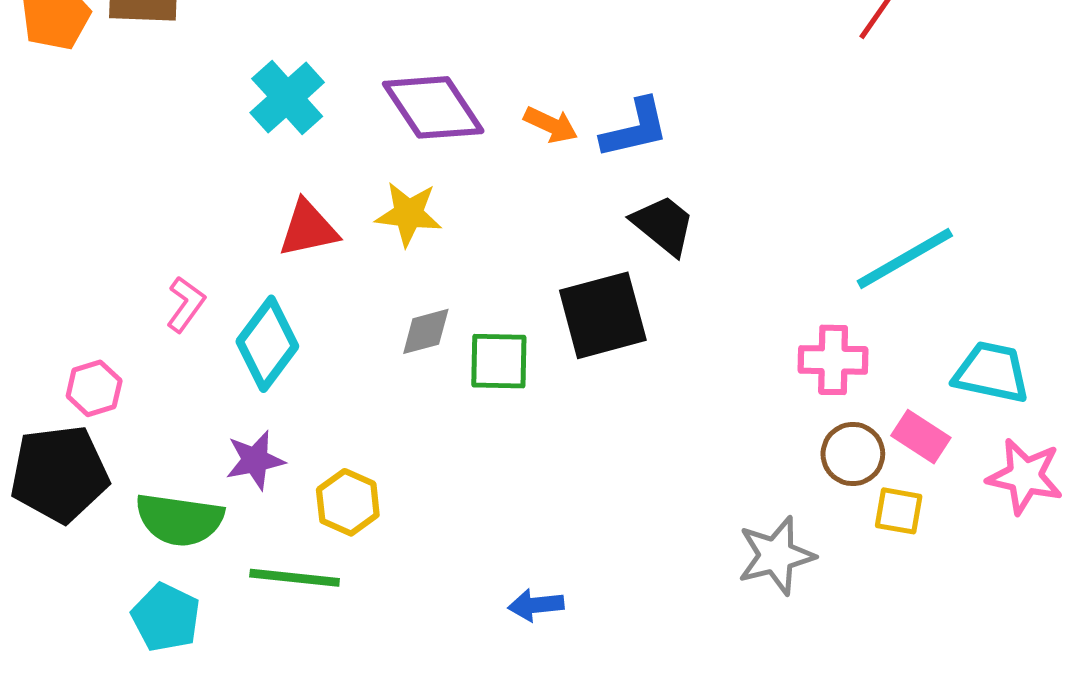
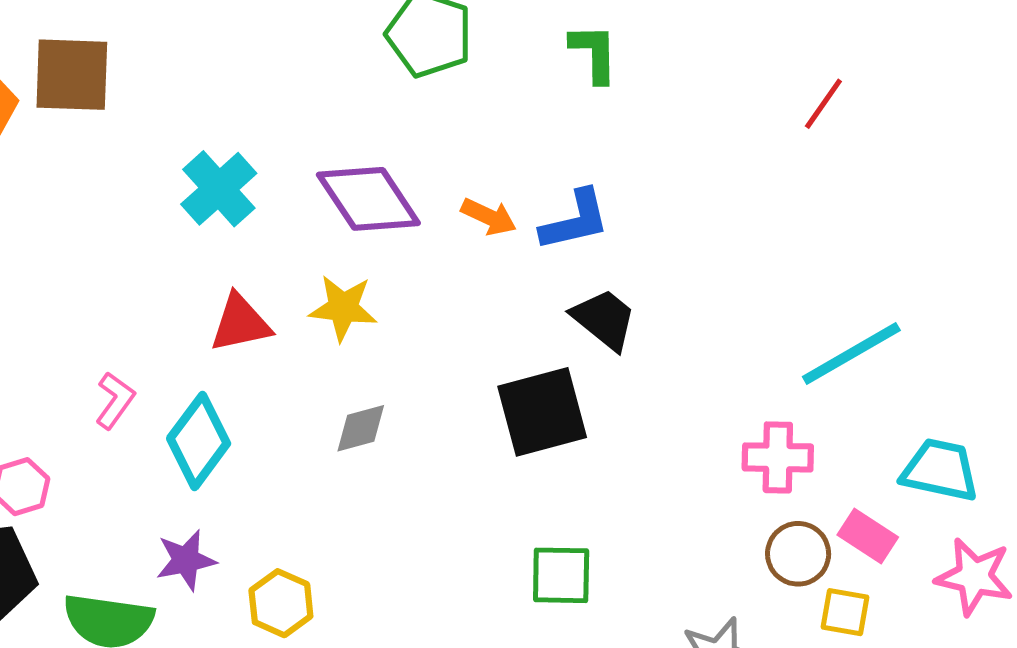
green square: (499, 361) -> (561, 575), moved

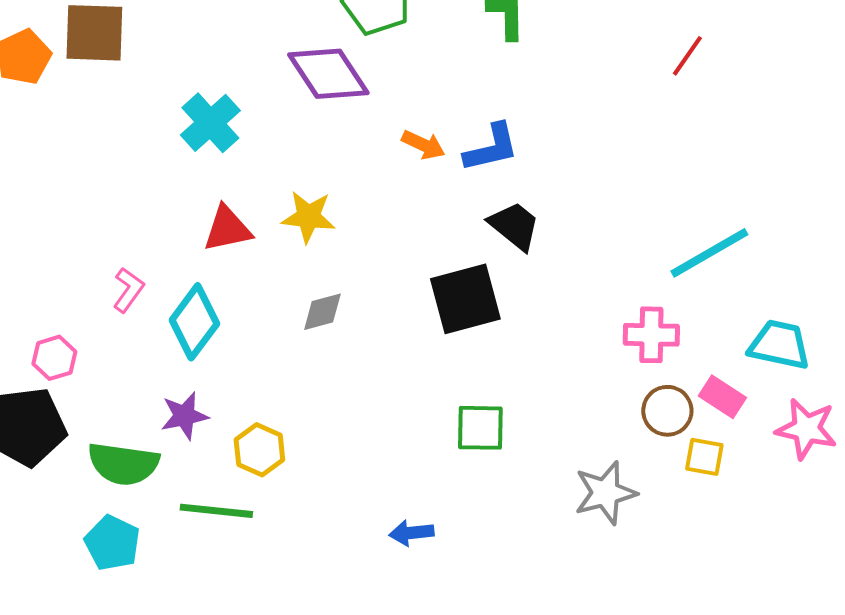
purple diamond: (368, 199) -> (328, 74), moved

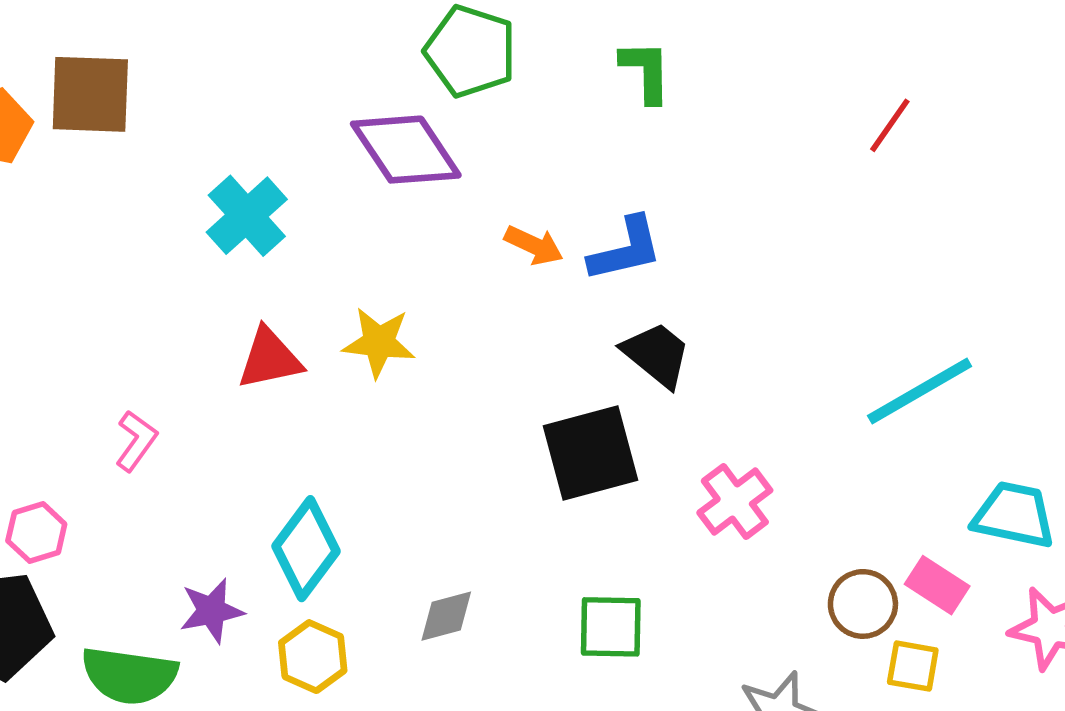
gray diamond: (322, 312) -> (446, 616), moved
cyan diamond: (194, 322) -> (306, 549), moved
pink cross: (651, 335) -> (735, 502), moved, turned -38

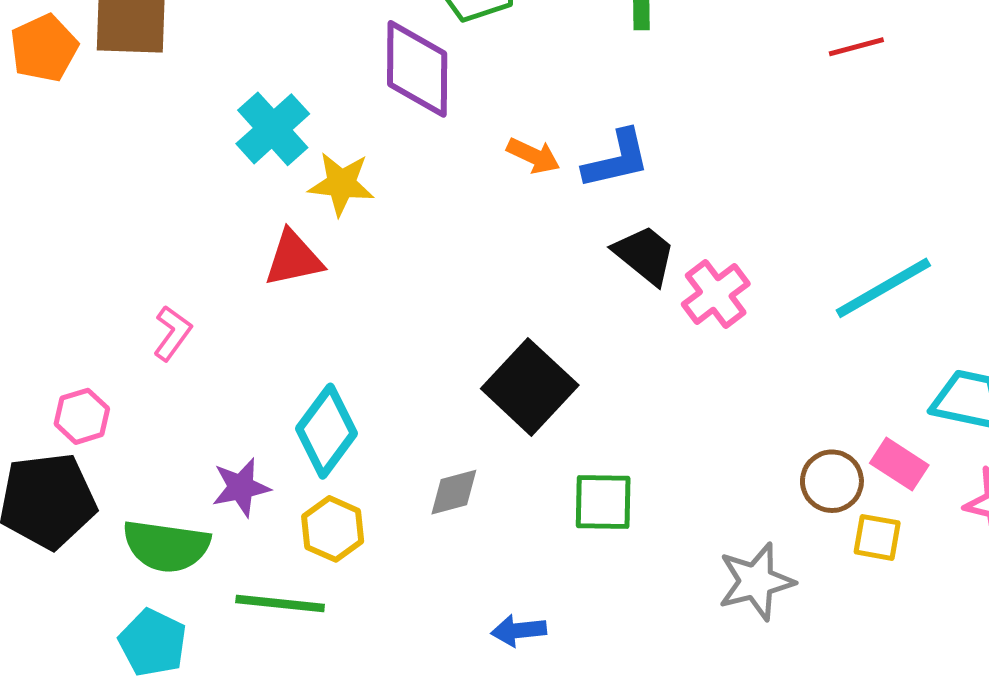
red line: (890, 125) -> (856, 47), turned 40
purple diamond: (406, 150) -> (417, 69), turned 34
yellow star: (379, 342) -> (341, 184), moved
black square: (591, 453) -> (530, 387), moved, turned -32
pink cross: (735, 502) -> (716, 294), moved

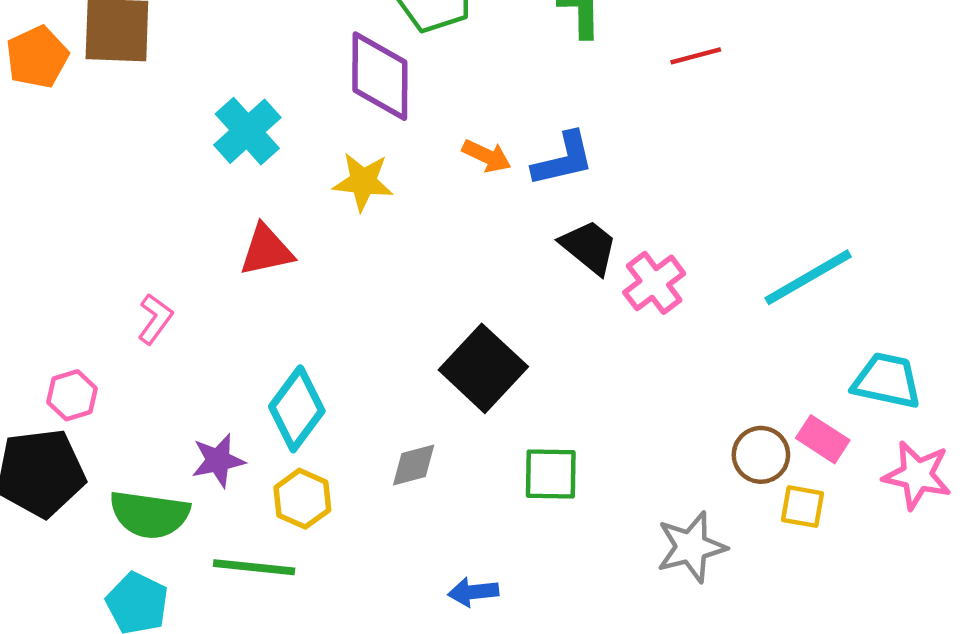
red line: (856, 47) -> (696, 56), moved
yellow star: (341, 184) -> (363, 182), moved

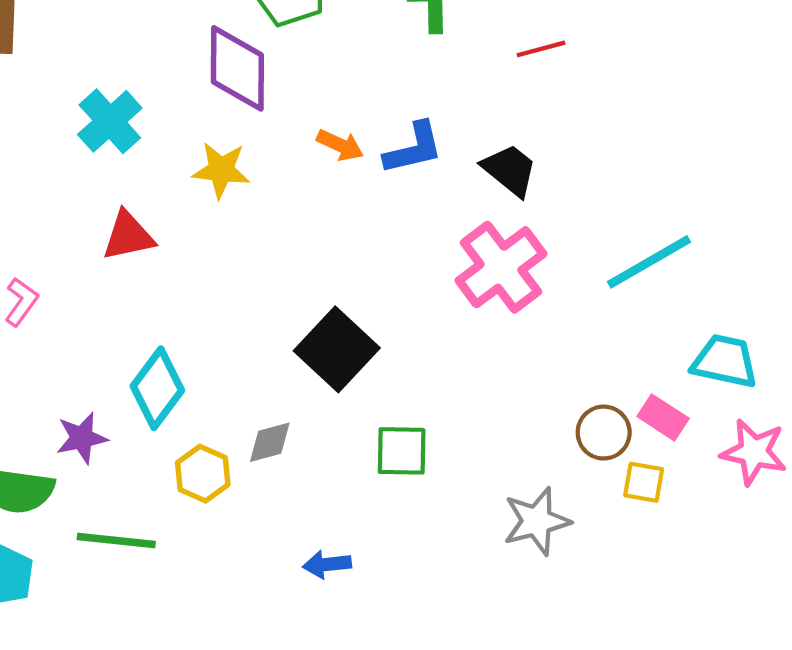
black trapezoid: (589, 247) -> (510, 170), moved
pink cross: (654, 283) -> (501, 267), size x1.5
yellow hexagon: (302, 499) -> (203, 474), moved

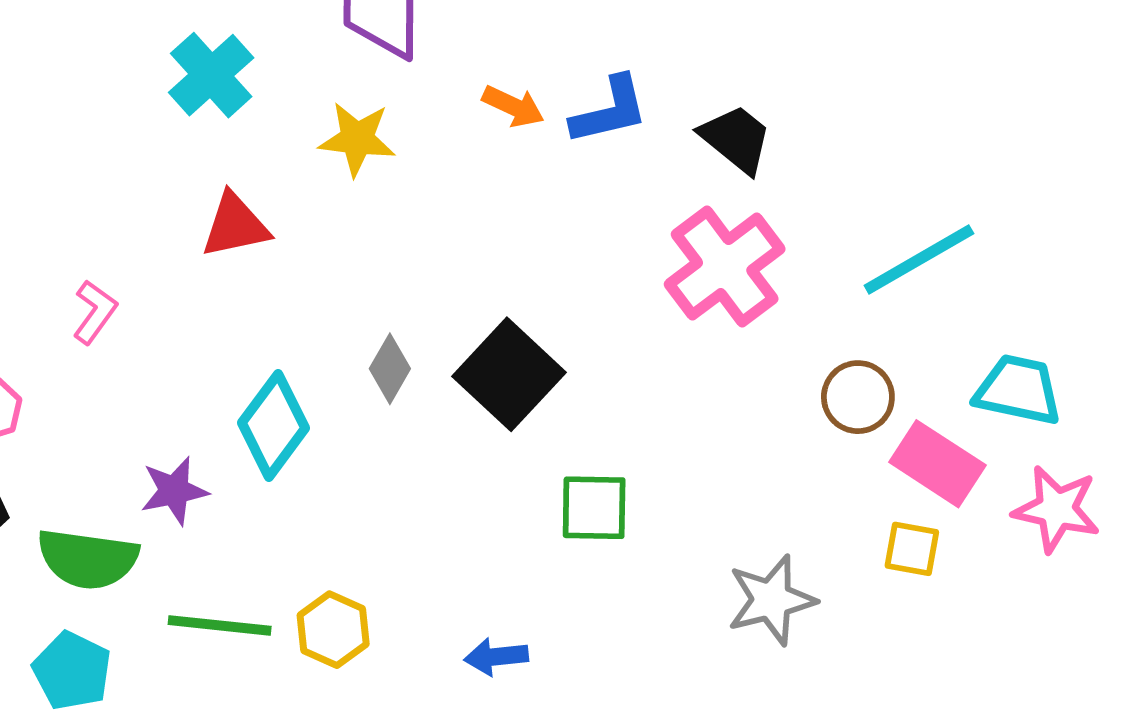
pink rectangle: (663, 417) -> (937, 464), size x1.4
brown circle: (604, 433) -> (858, 397), moved
gray diamond: (270, 442) -> (390, 369), moved, turned -45
yellow hexagon: (203, 474) -> (333, 630), moved

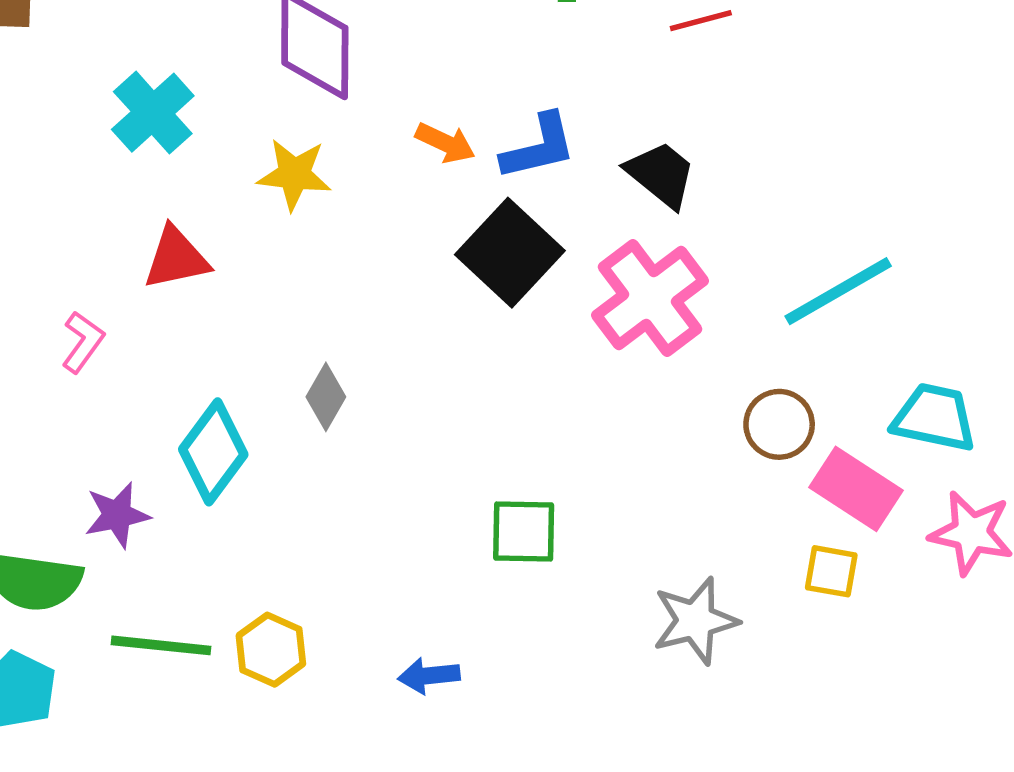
pink L-shape: (95, 312) -> (83, 342), moved
black square: (509, 374) -> (510, 253), moved

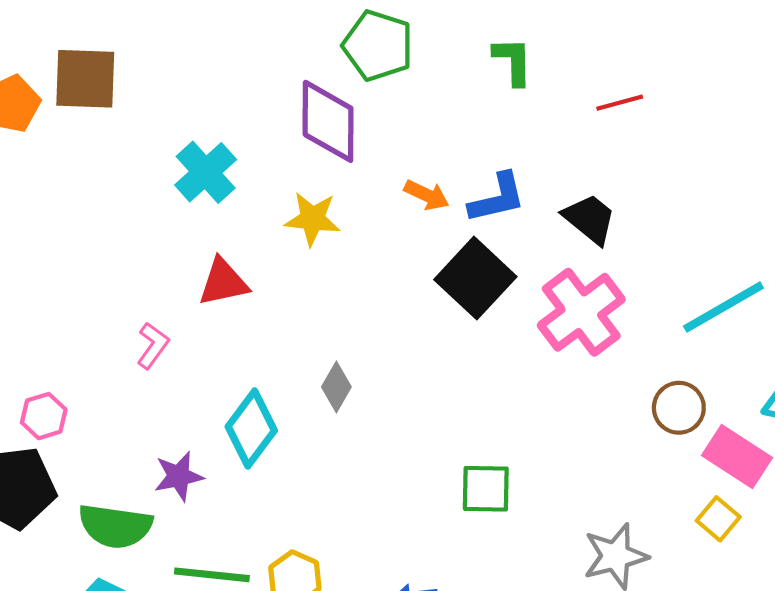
yellow square: (831, 571) -> (718, 519), turned 30

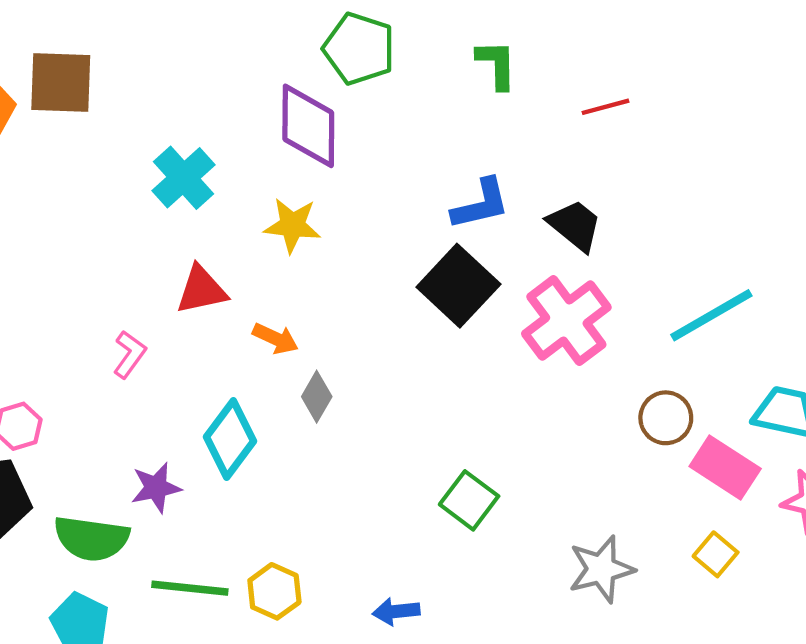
orange arrow: (427, 195) -> (275, 338), moved
green square: (486, 489) -> (469, 500), turned 36
yellow square: (718, 519) -> (716, 554), moved

